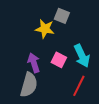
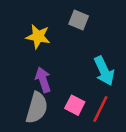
yellow star: (45, 29) -> (38, 37), moved
pink square: (59, 60) -> (75, 105), moved

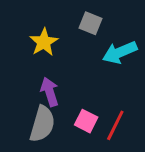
yellow star: (38, 37) -> (44, 42), turned 30
cyan arrow: (104, 71) -> (120, 52), moved, turned 92

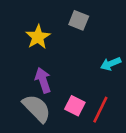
cyan arrow: (120, 52) -> (111, 64), moved, size x0.7
gray semicircle: (42, 124) -> (37, 108), turned -60

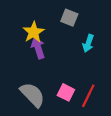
cyan arrow: (111, 64) -> (88, 43), moved, turned -48
purple arrow: (43, 80) -> (38, 48), moved

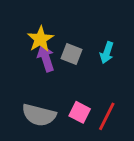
gray square: (69, 18) -> (72, 54), moved
gray semicircle: (32, 95) -> (39, 115), turned 148

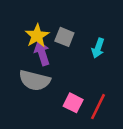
gray square: (72, 54) -> (64, 37), moved
gray semicircle: (39, 115) -> (35, 80), moved

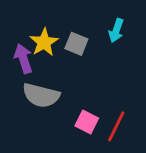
cyan arrow: (98, 48) -> (116, 31), moved
purple arrow: (42, 53) -> (23, 59), moved

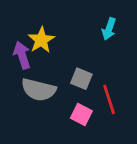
gray square: (76, 44) -> (81, 79), moved
red line: (116, 126) -> (109, 99), moved, turned -44

